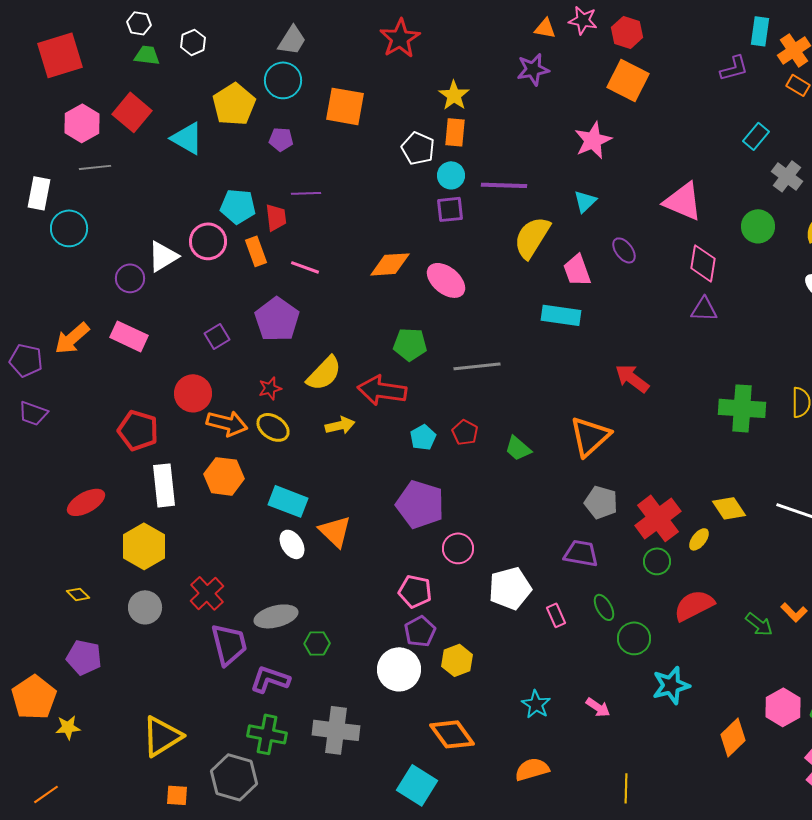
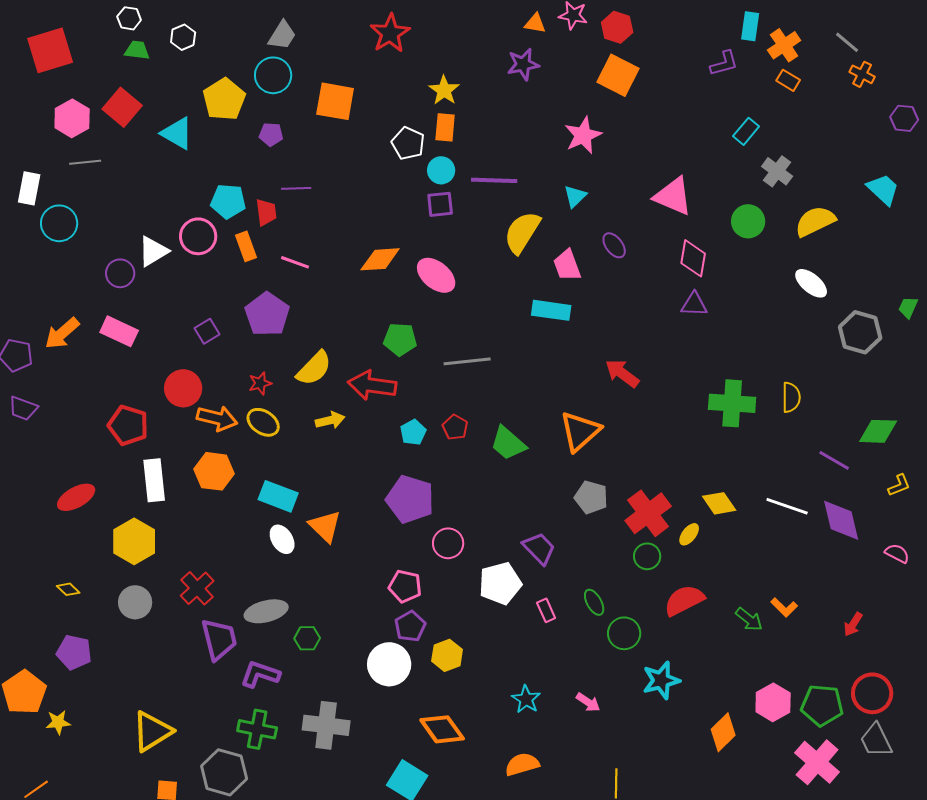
green trapezoid: (518, 448) -> (508, 443), size x1.4
purple trapezoid: (581, 553) -> (539, 548), moved, turned 36

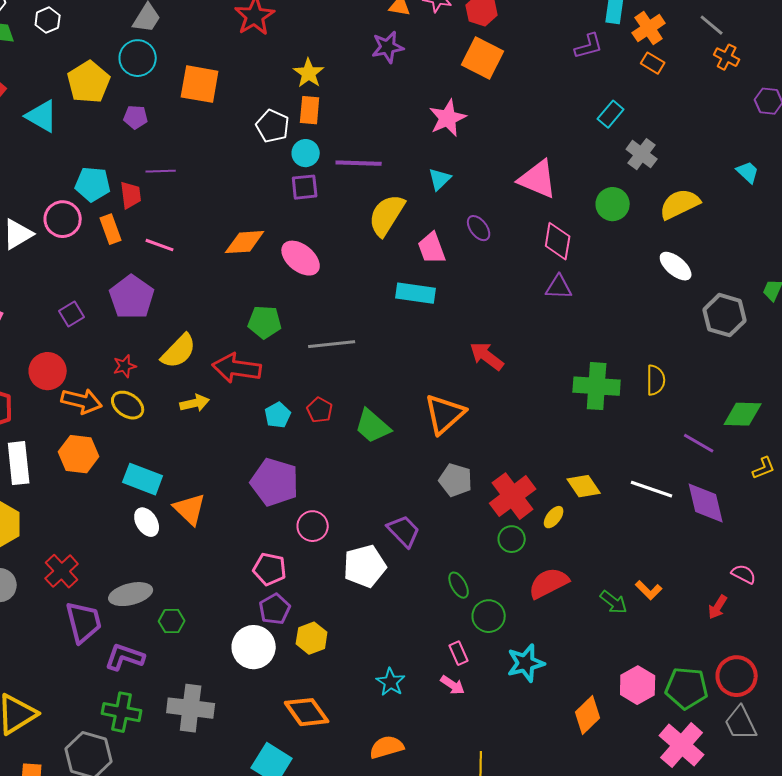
cyan trapezoid: (883, 189) -> (748, 172), size x0.7
pink semicircle: (897, 553) -> (744, 574), moved
pink rectangle: (546, 610) -> (459, 653), moved

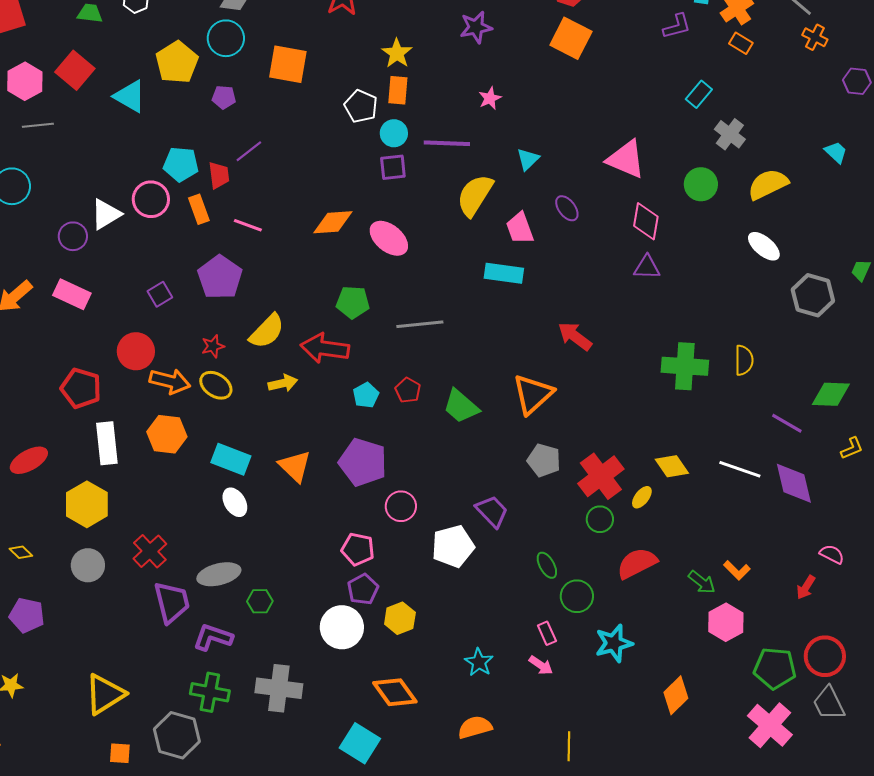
pink star: (448, 118) -> (490, 98), moved, size x0.6
purple line: (161, 171) -> (249, 151), turned -36
orange triangle: (190, 509) -> (295, 466), moved
pink hexagon: (638, 685) -> (726, 622), moved

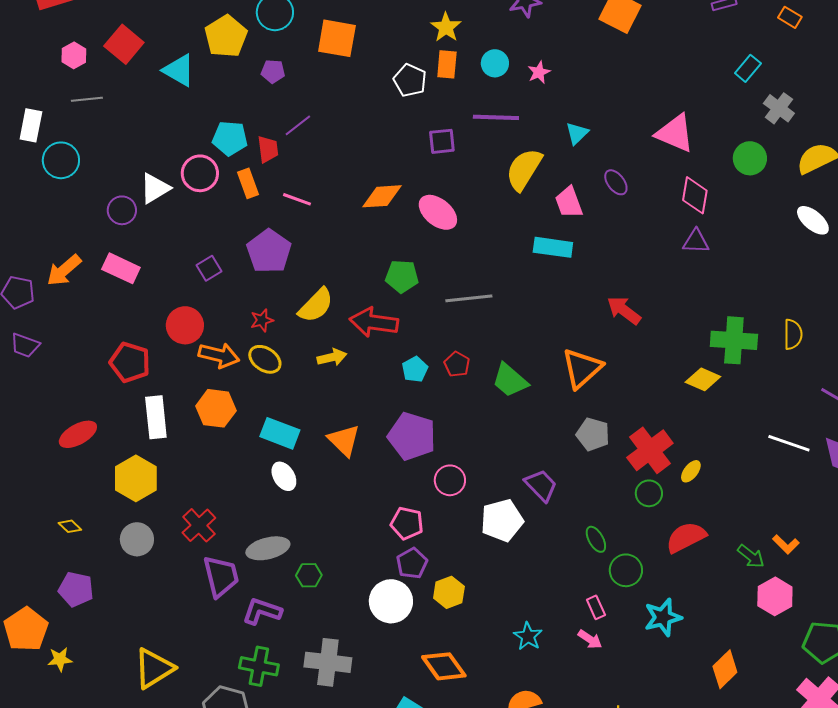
pink hexagon: (25, 81) -> (74, 55), size x0.7
cyan circle: (394, 133) -> (495, 63), moved
yellow diamond: (672, 466) -> (703, 379), moved, turned -32

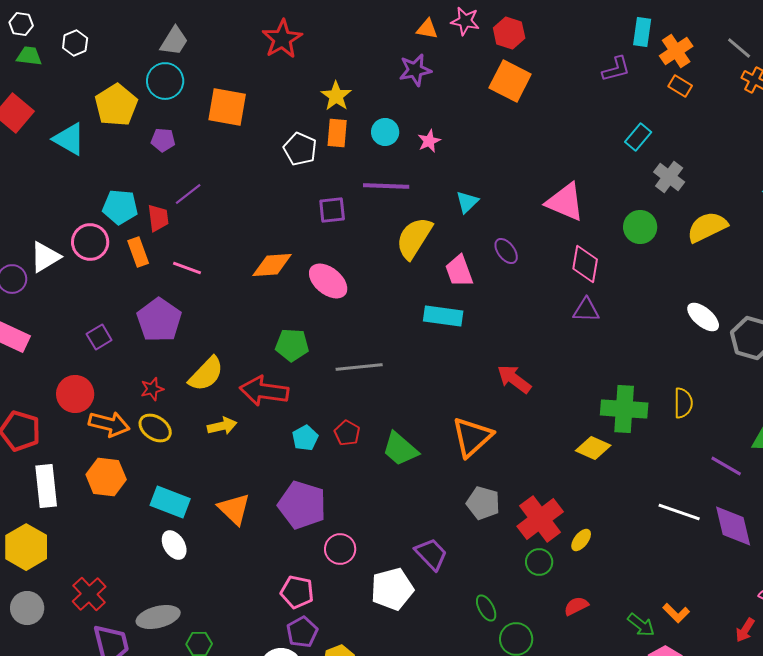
white ellipse: (813, 220) -> (703, 317), moved
red semicircle: (686, 537) -> (576, 606), size x0.6

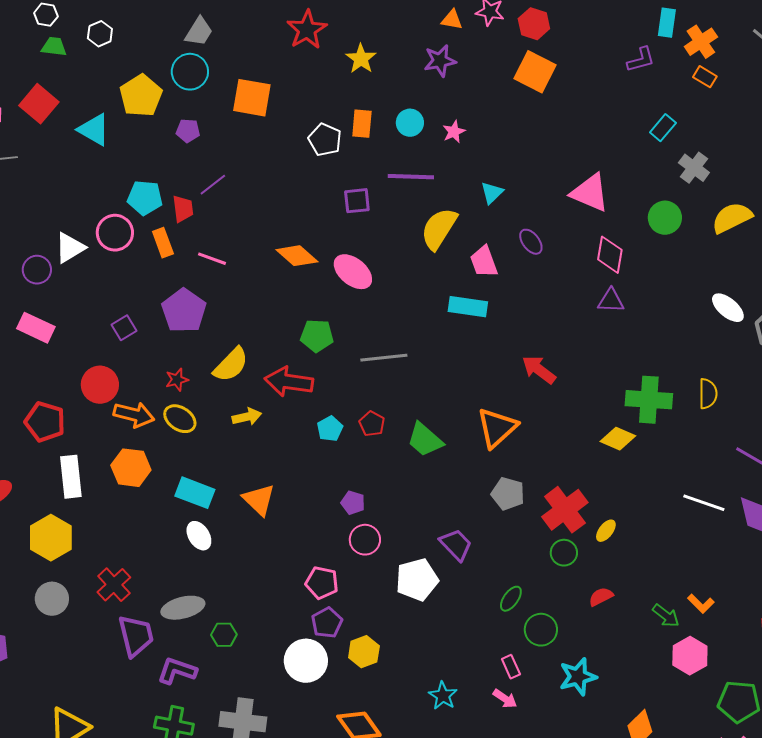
yellow star: (336, 96) -> (361, 59), moved
orange diamond: (272, 265) -> (297, 256), turned 45
purple pentagon: (302, 505) -> (353, 503), moved, size x0.5
green ellipse: (486, 608) -> (511, 599), turned 64

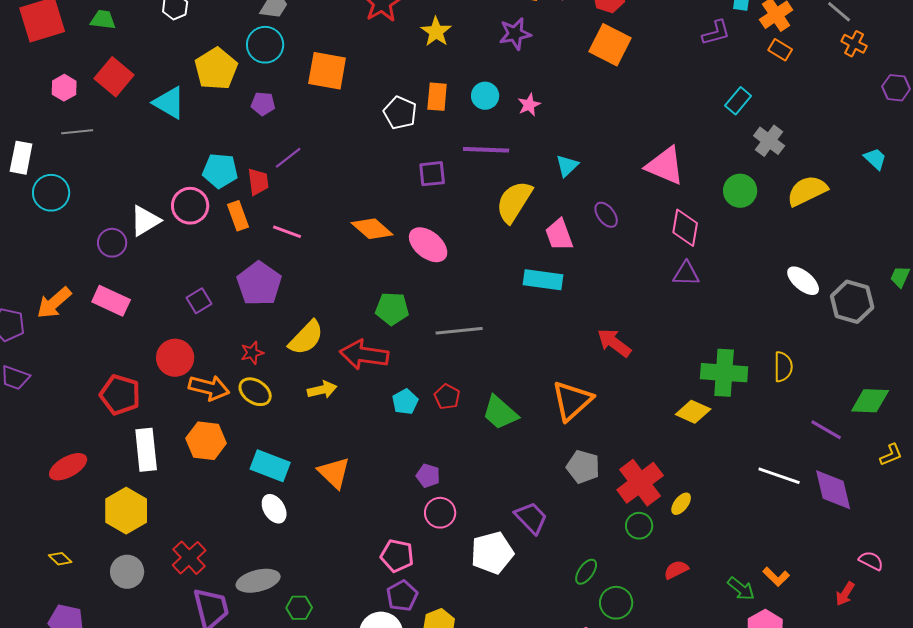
green trapezoid: (54, 47) -> (103, 20), moved

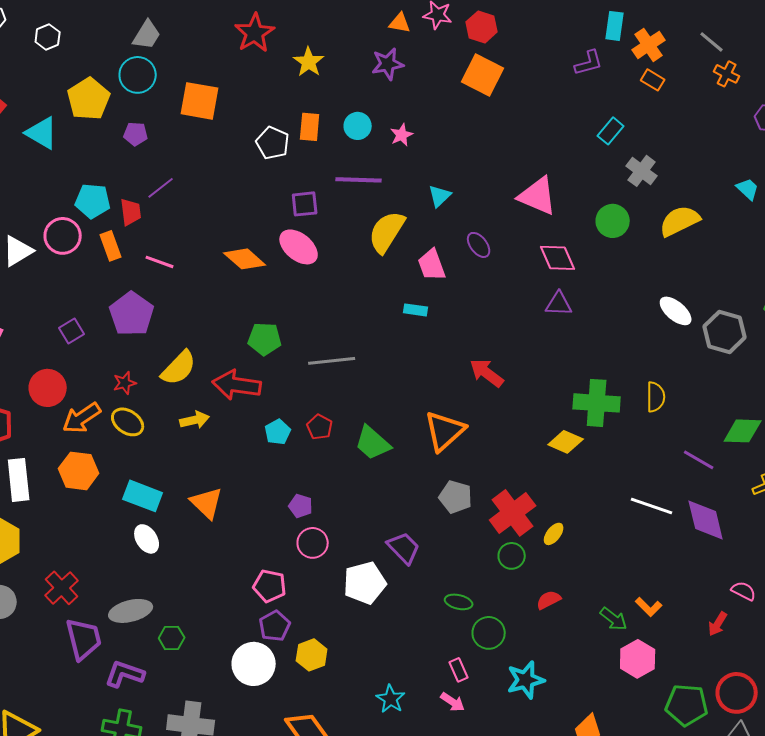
pink diamond: (685, 228) -> (558, 258), turned -33
pink ellipse: (428, 245) -> (299, 247), moved
cyan rectangle: (543, 280) -> (416, 310), size x0.6
orange arrow: (209, 388) -> (82, 418), turned 132
green ellipse: (586, 572) -> (459, 602), turned 68

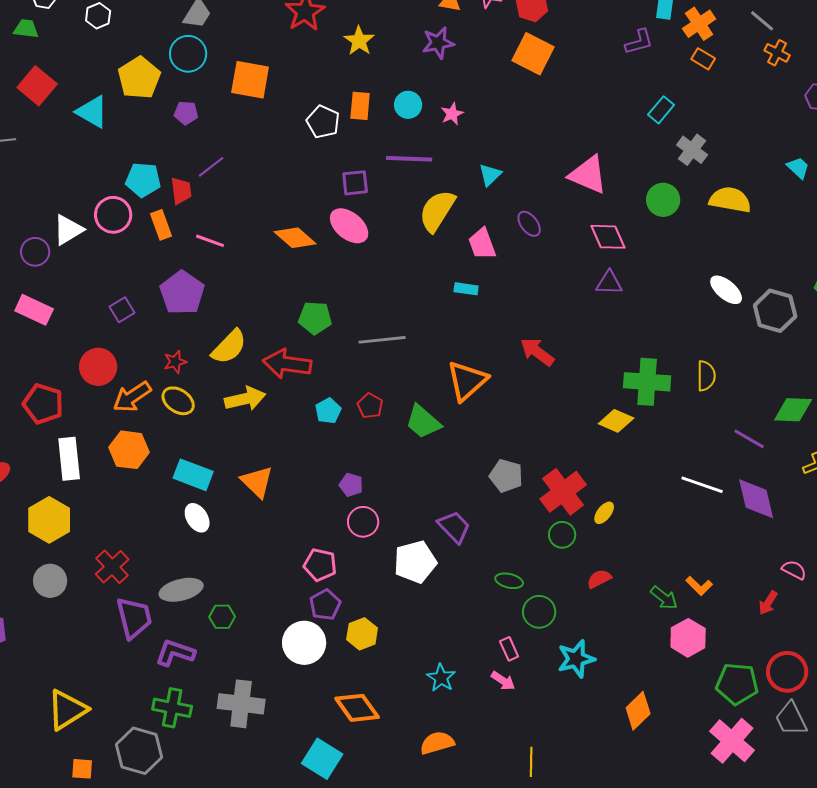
yellow semicircle: (680, 221) -> (730, 200), turned 36
yellow arrow: (195, 420) -> (245, 399), size x1.4
orange triangle: (445, 431) -> (467, 381), moved

